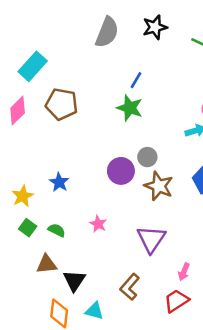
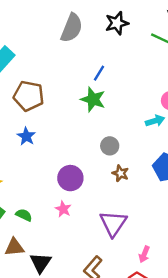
purple circle: (121, 171) -> (70, 178), moved
blue star: (59, 182) -> (26, 136), moved
brown star: (159, 186) -> (120, 173), size x0.6

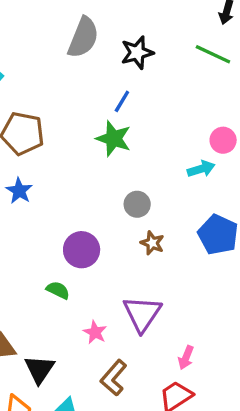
black star: (117, 23) -> (137, 53), moved
pink star: (63, 209) -> (95, 332), moved
green semicircle: (24, 215) -> (58, 290), moved

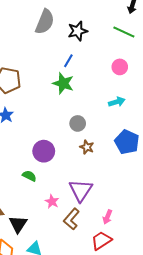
pink circle: (223, 140) -> (120, 67), moved
brown L-shape: (114, 378) -> (71, 219), moved

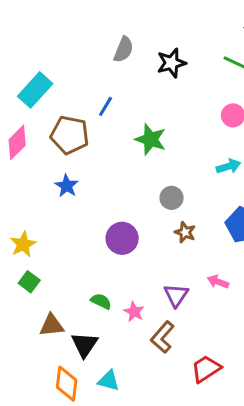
gray semicircle: (45, 22) -> (124, 49), size x0.7
blue line: (68, 61) -> (106, 106), moved
green semicircle: (29, 176) -> (101, 301), moved
purple triangle: (81, 190) -> (176, 295), size x0.7
pink arrow: (107, 217) -> (218, 282), moved, turned 88

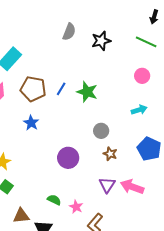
blue line: (106, 106) -> (61, 89), moved
pink arrow: (218, 282) -> (132, 187), size x1.6
purple triangle: (176, 295) -> (107, 185), moved

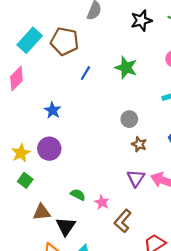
black star: (101, 41) -> (141, 20), moved
brown pentagon: (33, 89) -> (65, 41), moved
green star: (87, 92) -> (126, 68), moved
purple circle: (68, 158) -> (49, 149), moved

